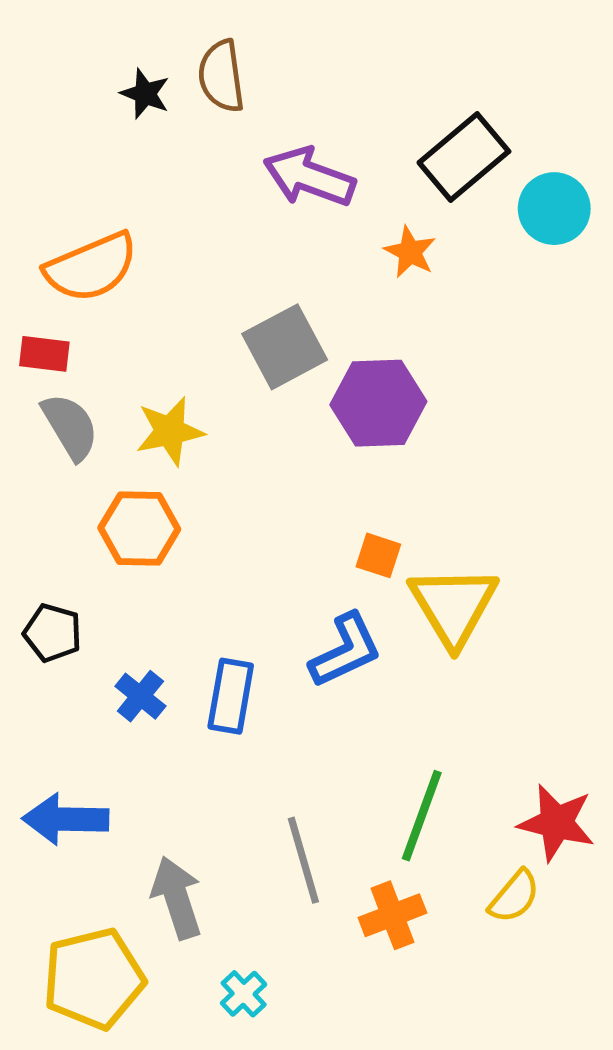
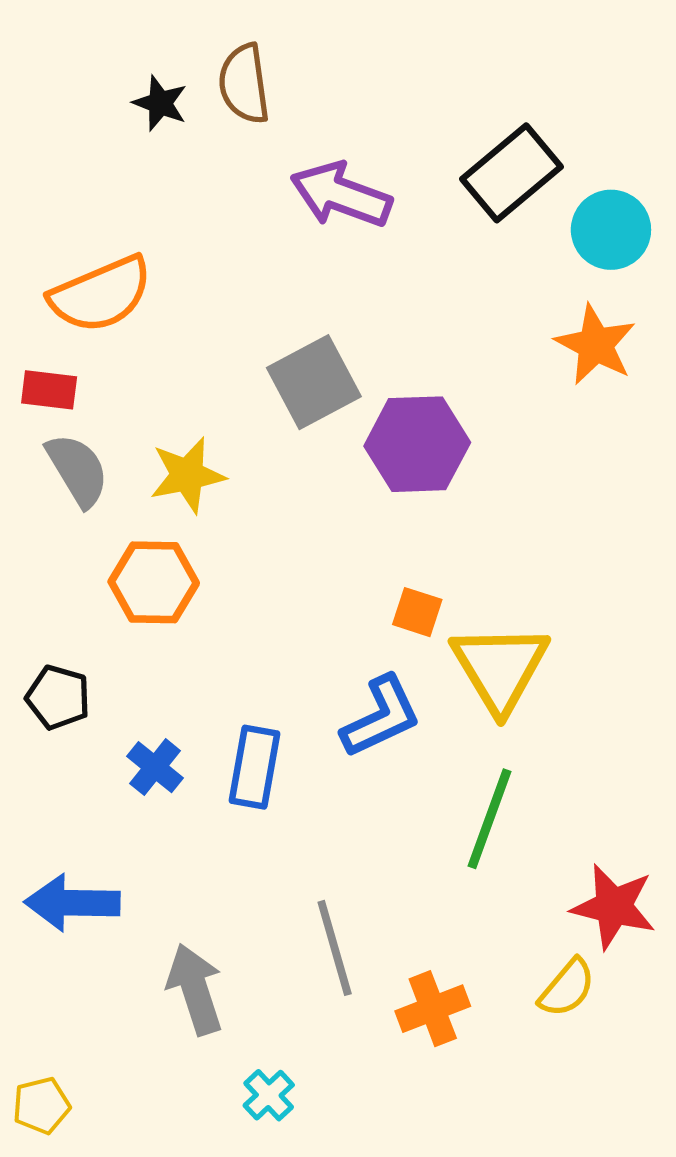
orange star: (410, 252) -> (595, 345), moved, size x1.4
green line: (422, 816) -> (490, 819), moved
yellow pentagon: (94, 979) -> (41, 1106), moved, size x0.5

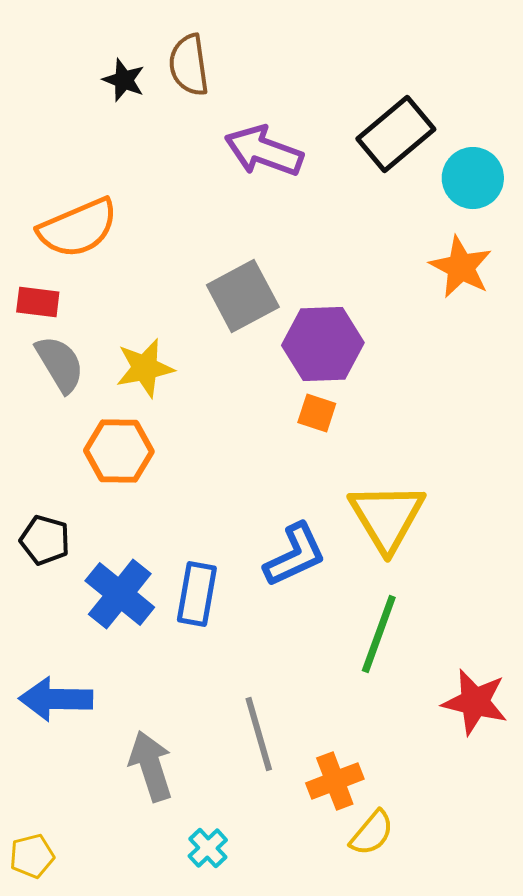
orange square: (417, 612) -> (317, 413), moved
blue cross: (155, 767) -> (120, 594), size x1.6
yellow semicircle: (567, 988) -> (372, 833), moved

